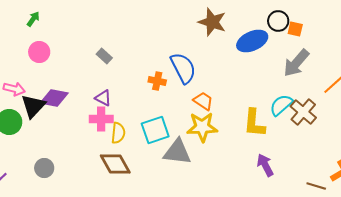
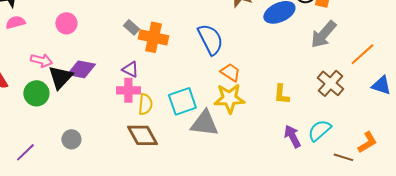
orange cross: (157, 81) -> (153, 37), moved, size x1.6
cyan semicircle: (281, 105) -> (319, 130), moved
yellow L-shape: (254, 123) -> (281, 94), size x0.7

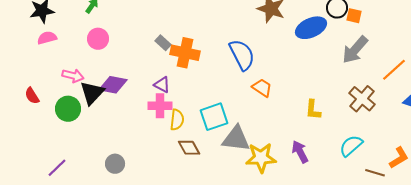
yellow star: (229, 98) -> (261, 158), moved
brown diamond: (142, 135) -> (189, 148), moved, size x0.7
purple arrow: (292, 136) -> (300, 152), moved
gray circle: (71, 139) -> (115, 164), moved

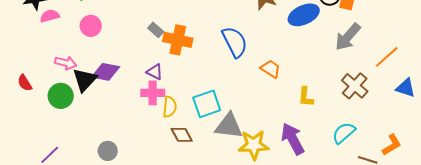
pink semicircle: (47, 38) -> (50, 16), moved
orange trapezoid: (262, 88) -> (271, 69), moved
purple arrow: (300, 152) -> (293, 139), size x1.4

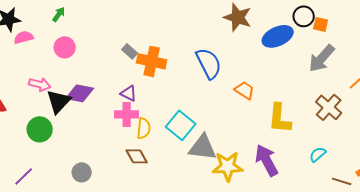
green circle: (61, 96) -> (40, 129), moved
yellow L-shape: (306, 97) -> (280, 118), size x1.5
cyan square: (207, 104) -> (181, 125), turned -32
cyan semicircle: (344, 133) -> (318, 154), size x0.7
brown diamond: (182, 135) -> (137, 156), moved

